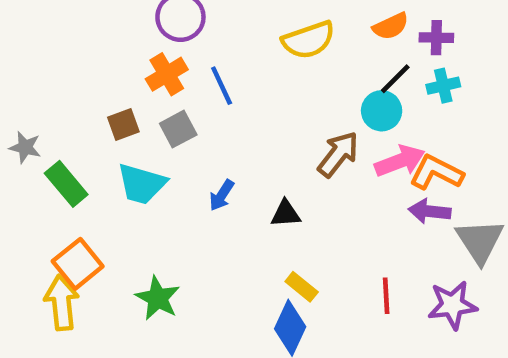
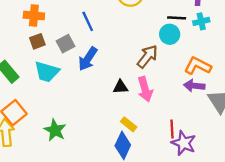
orange cross: (167, 74) -> (34, 16), moved, turned 36
black line: (395, 79) -> (177, 18), turned 48
pink arrow: (400, 161) -> (145, 89), moved, turned 95
blue arrow: (222, 195) -> (88, 59), moved, size x1.5
purple star: (452, 305) -> (184, 143), moved, turned 30

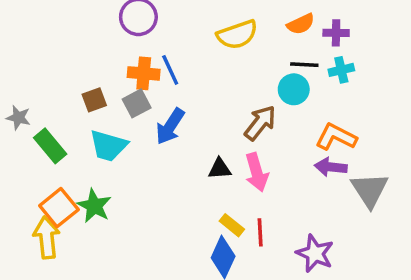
orange cross: (34, 16) -> (144, 73), moved
red line: (172, 129) -> (260, 232), moved
green star: (55, 130) -> (94, 206), moved

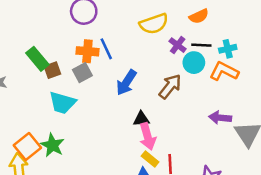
purple cross: (336, 33) -> (178, 45), moved, turned 36
blue arrow: (170, 126) -> (126, 83), moved
orange L-shape: (336, 137) -> (224, 71), moved
green rectangle: (50, 146) -> (37, 59), moved
pink arrow: (257, 172) -> (148, 136), moved

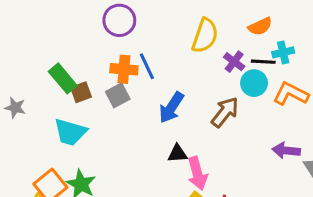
yellow semicircle: (154, 24) -> (205, 36), turned -52
cyan cross: (228, 49) -> (283, 52), moved
cyan trapezoid: (62, 103) -> (70, 132), moved
black triangle: (141, 119) -> (177, 154), moved

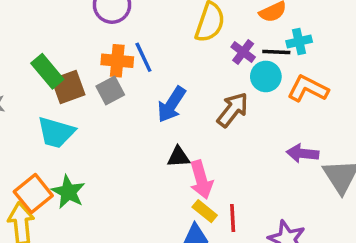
brown square: (81, 92) -> (68, 87), size x1.4

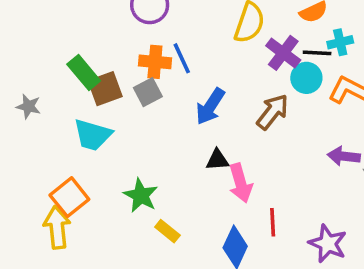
purple cross: (243, 52) -> (283, 53), size x1.4
green star: (68, 192) -> (141, 195), moved
yellow rectangle: (205, 211) -> (167, 231), moved

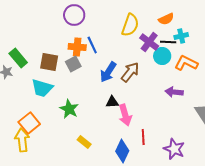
green rectangle: (84, 73) -> (18, 58), moved
brown square: (105, 89) -> (49, 62), turned 30
brown arrow: (273, 112) -> (130, 72), moved
purple arrow: (344, 156) -> (174, 92), moved
green star: (141, 195) -> (69, 109), moved

